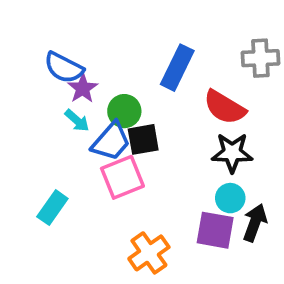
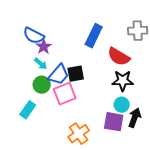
green circle: (124, 111) -> (42, 85), moved

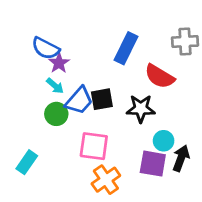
black star: (123, 81) -> (141, 109), moved
pink square: (65, 94) -> (94, 146), moved, turned 30
cyan rectangle: (28, 110) -> (27, 162), moved

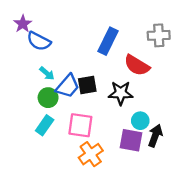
purple star: (59, 63) -> (23, 24), moved
cyan rectangle: (27, 162) -> (45, 125), moved

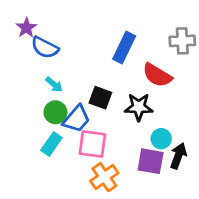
black square: (87, 85) -> (100, 98), turned 30
blue trapezoid: (68, 86) -> (77, 119), moved

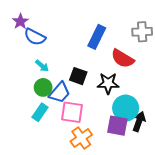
cyan circle: (161, 139) -> (126, 108), size x1.6

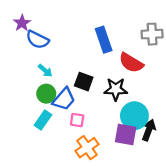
blue rectangle: (97, 37) -> (104, 40), turned -45
pink square: (72, 112) -> (77, 120), size x0.6

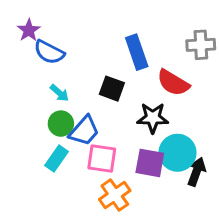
black square: (84, 82) -> (112, 89), moved
pink square: (77, 120) -> (102, 159), size x1.5
purple square: (126, 134) -> (150, 163), moved

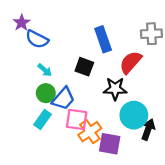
red semicircle: (173, 83) -> (131, 62), turned 100
purple square: (150, 163) -> (110, 144), moved
orange cross: (115, 195) -> (90, 132), moved

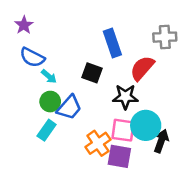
blue semicircle: (37, 39) -> (32, 57), moved
pink square: (77, 120) -> (123, 130), moved

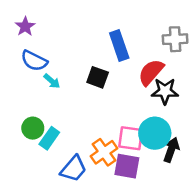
black star: (125, 97) -> (165, 91), moved
green circle: (50, 102) -> (33, 128), moved
blue trapezoid: (69, 107) -> (73, 169), moved

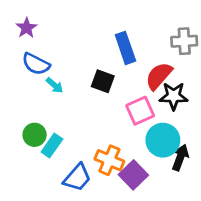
pink square: (131, 138) -> (140, 111), moved, turned -32
orange cross: (104, 152) -> (109, 160), turned -32
purple square: (127, 166) -> (133, 175), turned 36

